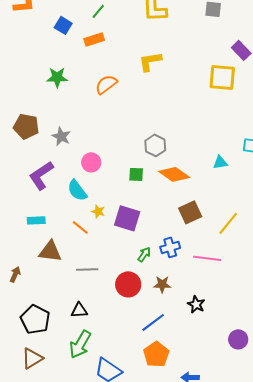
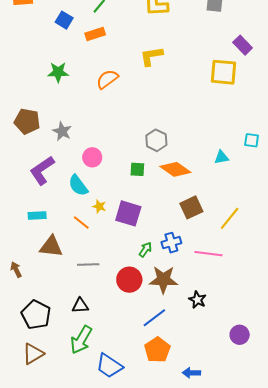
brown arrow: (15, 274) -> (16, 270), turned -49
brown star: (162, 284) -> (163, 280), size x1.6

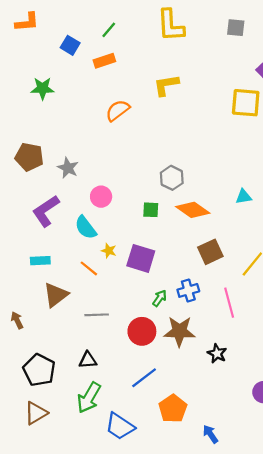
green star: (58, 72) -> (42, 88), moved
brown triangle: (51, 247) -> (56, 295), turned -45
pink line: (208, 254) -> (229, 303), turned 68
blue line: (154, 318) -> (144, 378), moved
blue arrow: (191, 373) -> (210, 434), turned 54

